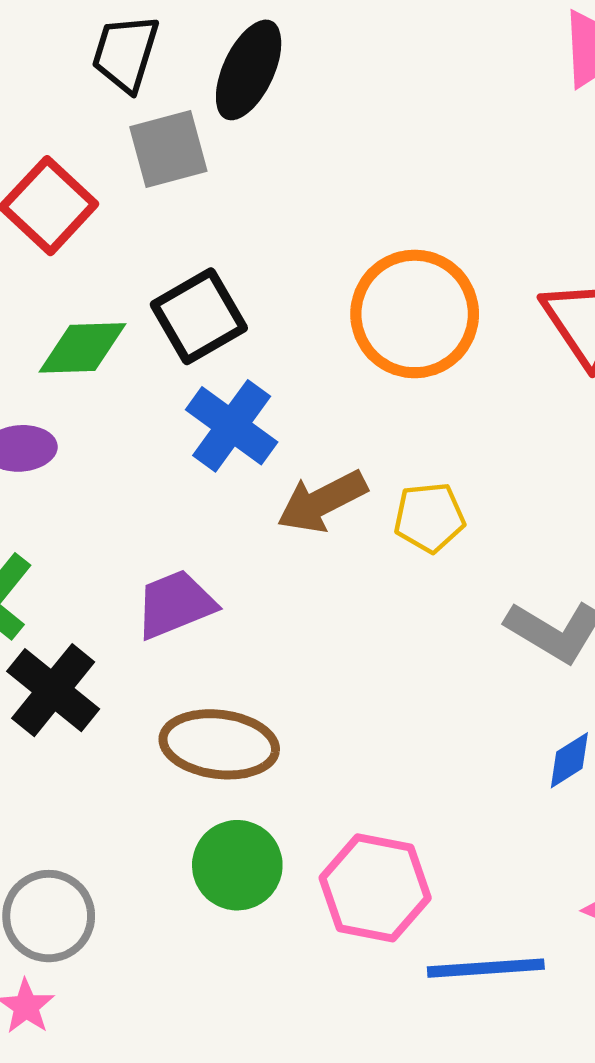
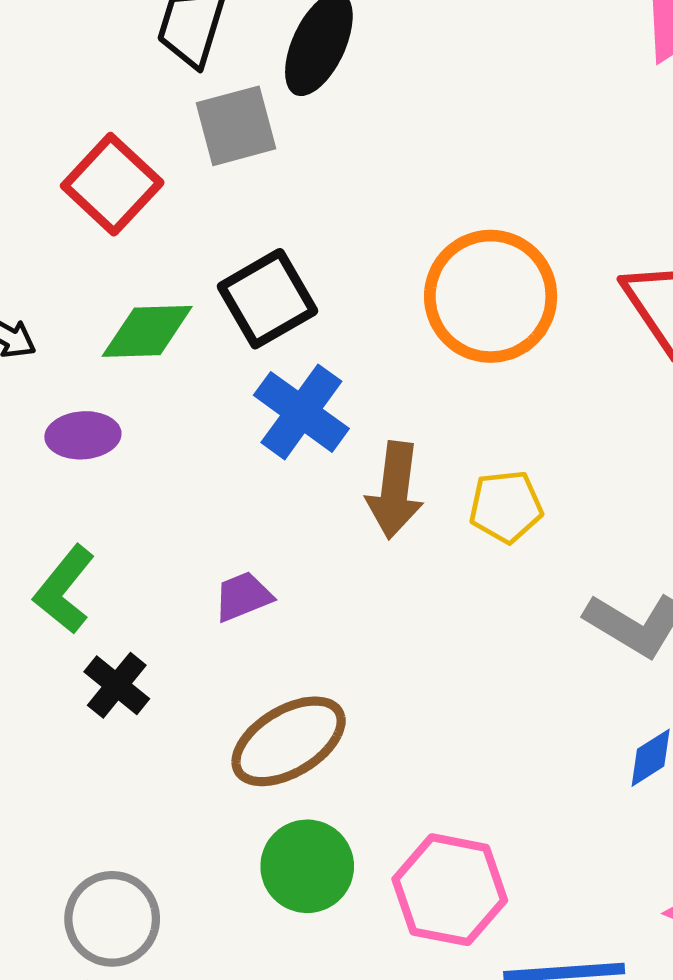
brown arrow: (322, 501) -> (395, 490), turned -56
purple trapezoid: (175, 604) -> (243, 596), size x0.7
black cross: (53, 690) -> (117, 685), size x0.7
brown ellipse: (219, 744) -> (289, 741), turned -38

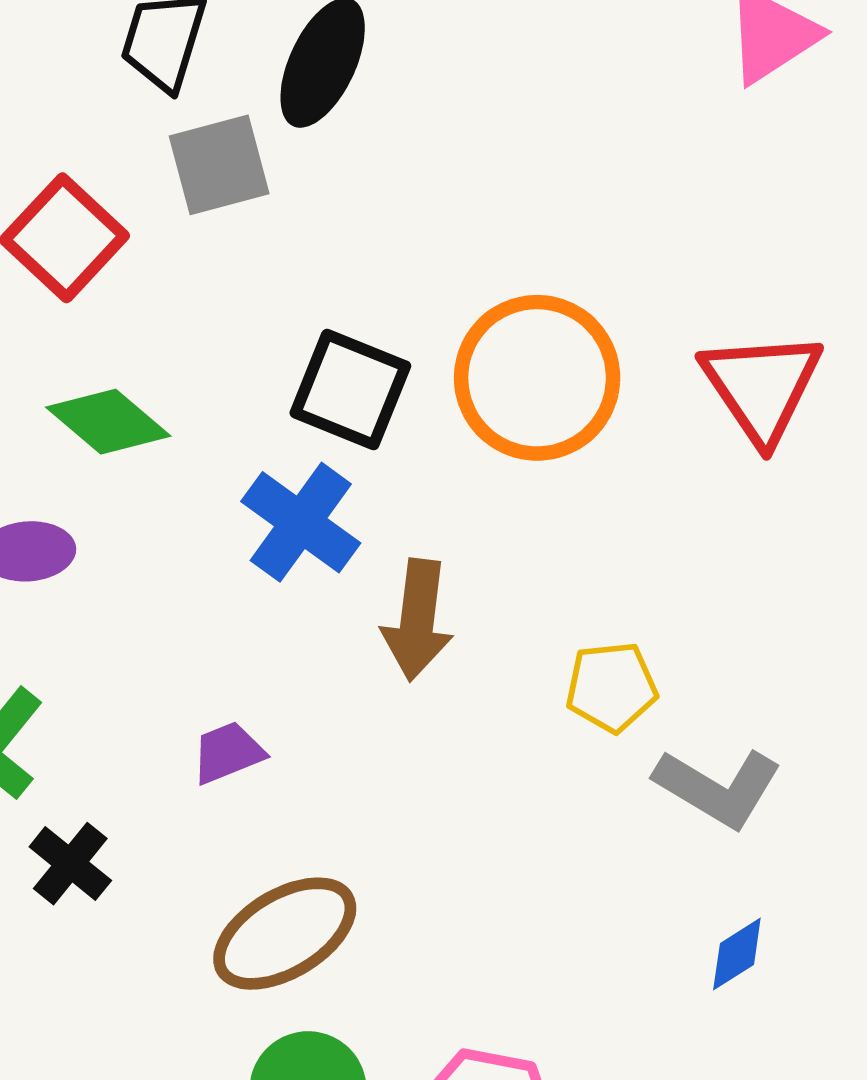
black square: (268, 299) -> (350, 389), moved, turned -38
green diamond: (147, 331) -> (108, 422), turned 42
yellow pentagon: (506, 507) -> (611, 687), moved

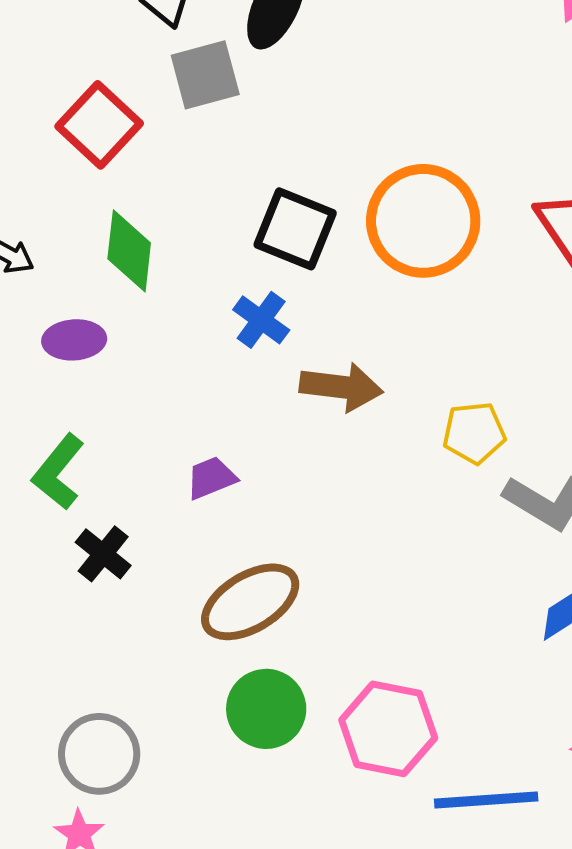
green diamond: (108, 422) -> (129, 251), turned 56
blue cross: (301, 522) -> (261, 320), size x0.7
brown arrow: (417, 620) -> (341, 387), turned -90

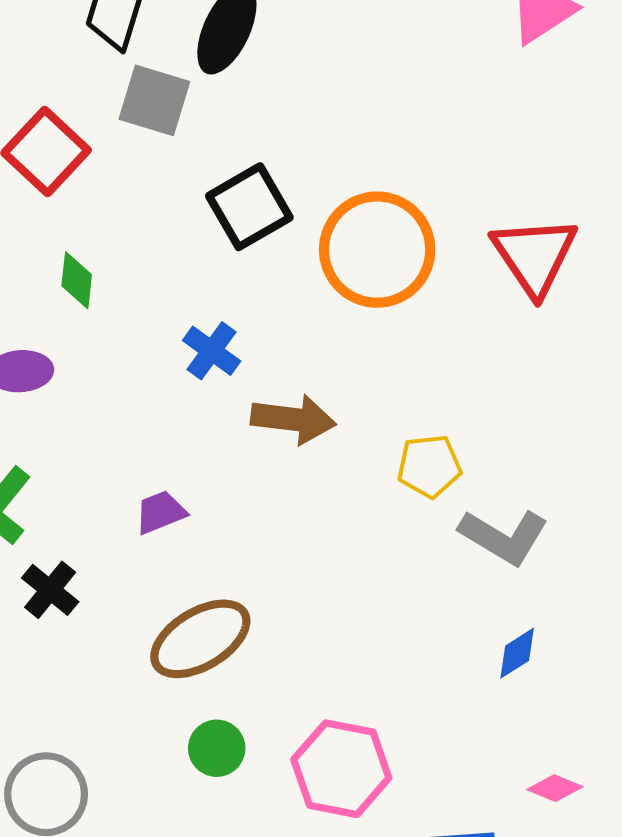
gray square: (205, 75) -> (154, 100), turned 32
black square: (295, 229) -> (249, 207), moved, turned 38
green diamond: (129, 251) -> (77, 280), size x0.7
green circle: (266, 709) -> (217, 748), size x0.7

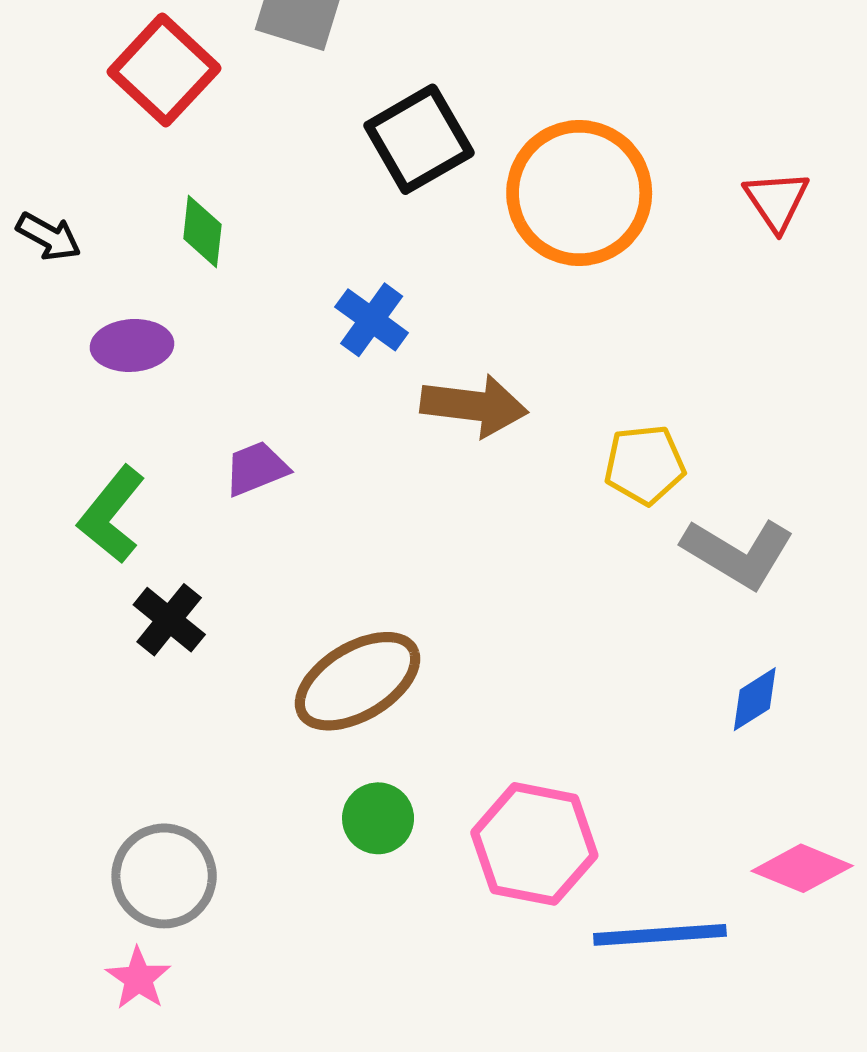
red triangle: (534, 256) -> (777, 201), size x0.6
purple trapezoid: (160, 512) -> (256, 468), moved
pink diamond: (555, 788) -> (802, 868), size x1.4

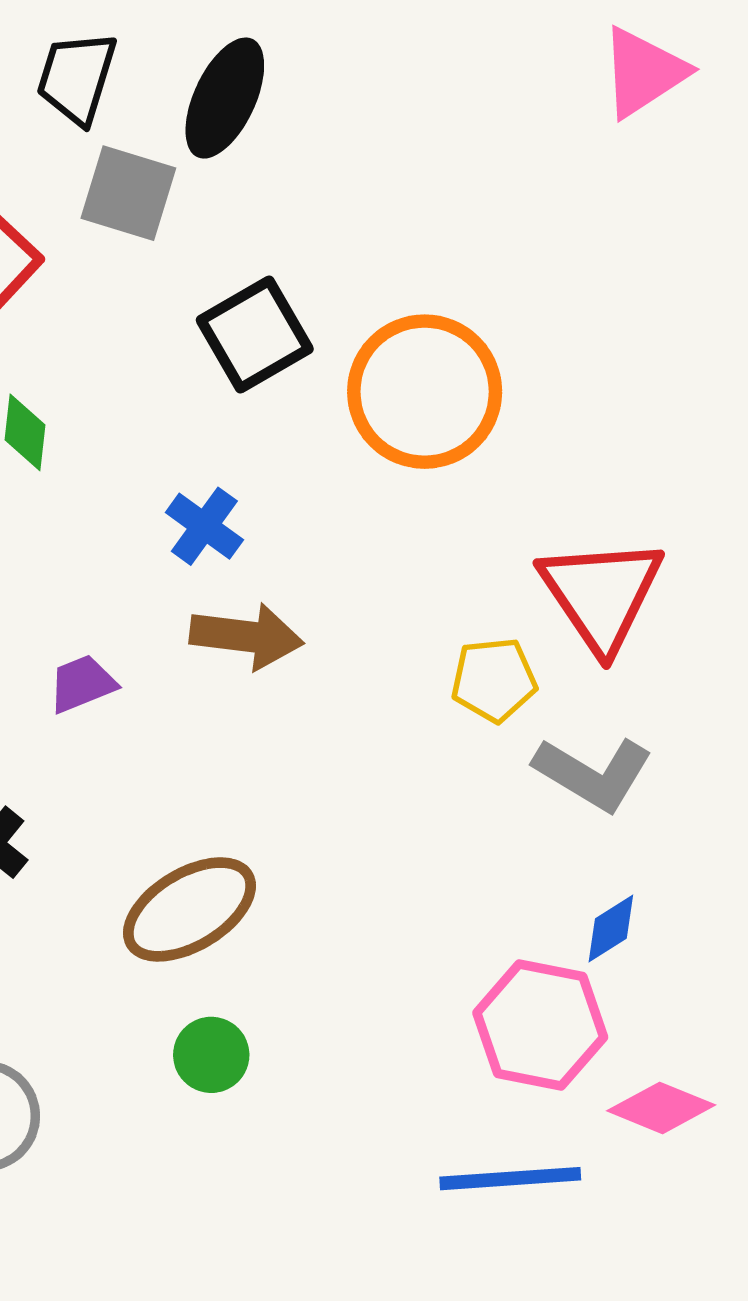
red triangle: (777, 201) -> (601, 594), moved, size x1.8
brown arrow: (474, 406) -> (247, 636), moved
pink hexagon: (534, 844) -> (540, 1025), moved

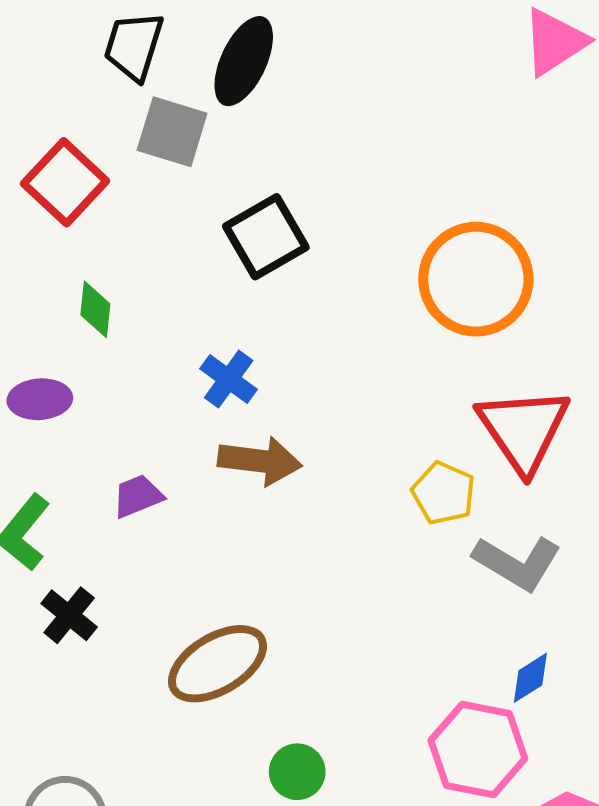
orange circle: (425, 392) -> (476, 279), moved
yellow pentagon: (494, 680) -> (444, 493), turned 30
green circle: (211, 1055) -> (297, 772), moved

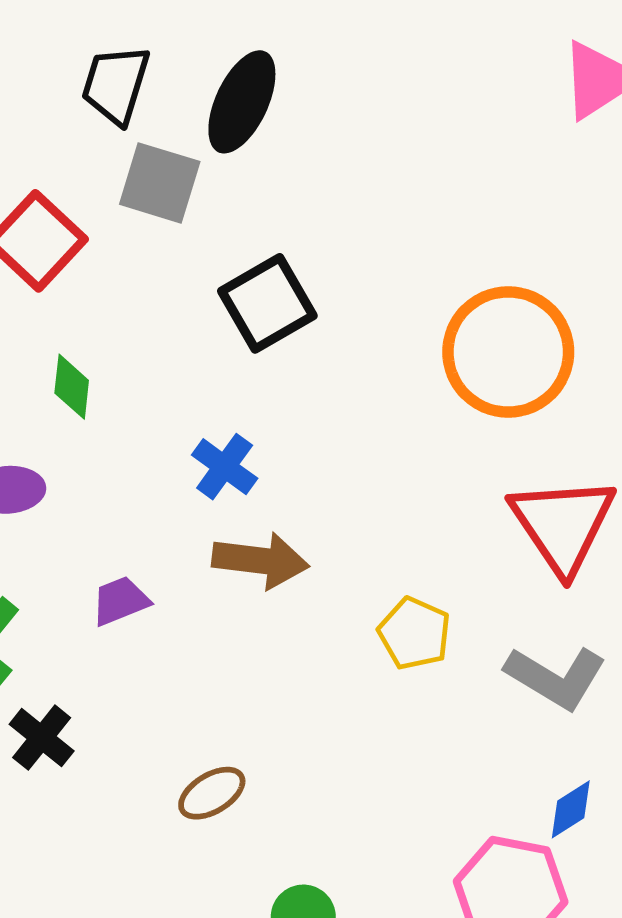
yellow pentagon: (444, 493) -> (414, 633), moved
brown ellipse: (217, 664) -> (212, 793), size x0.6

